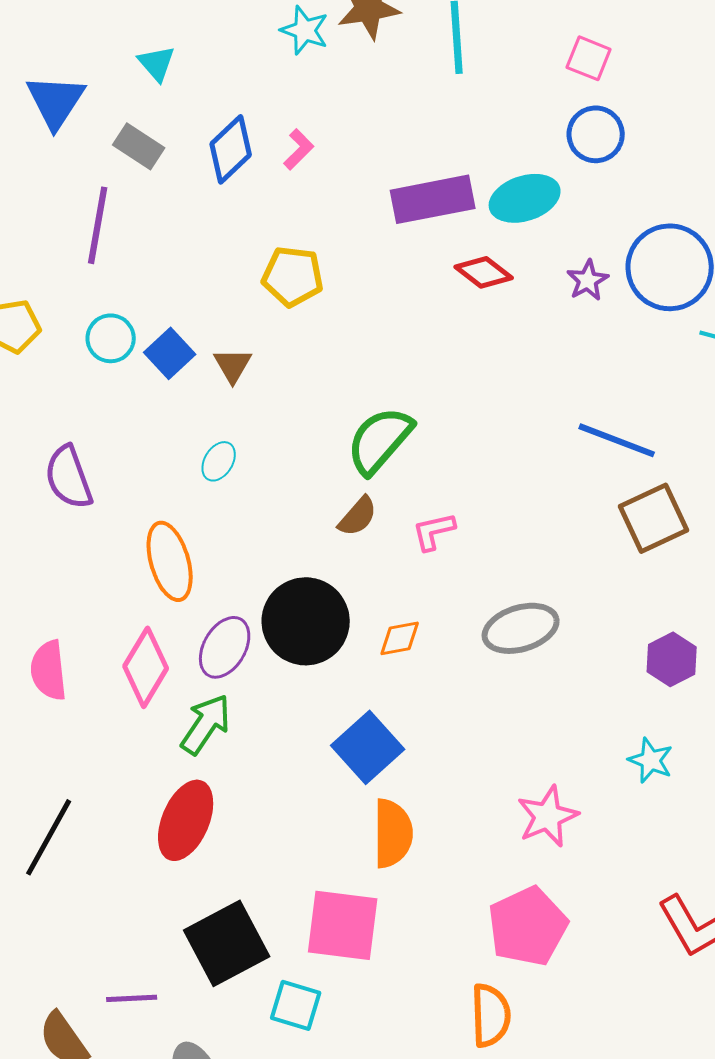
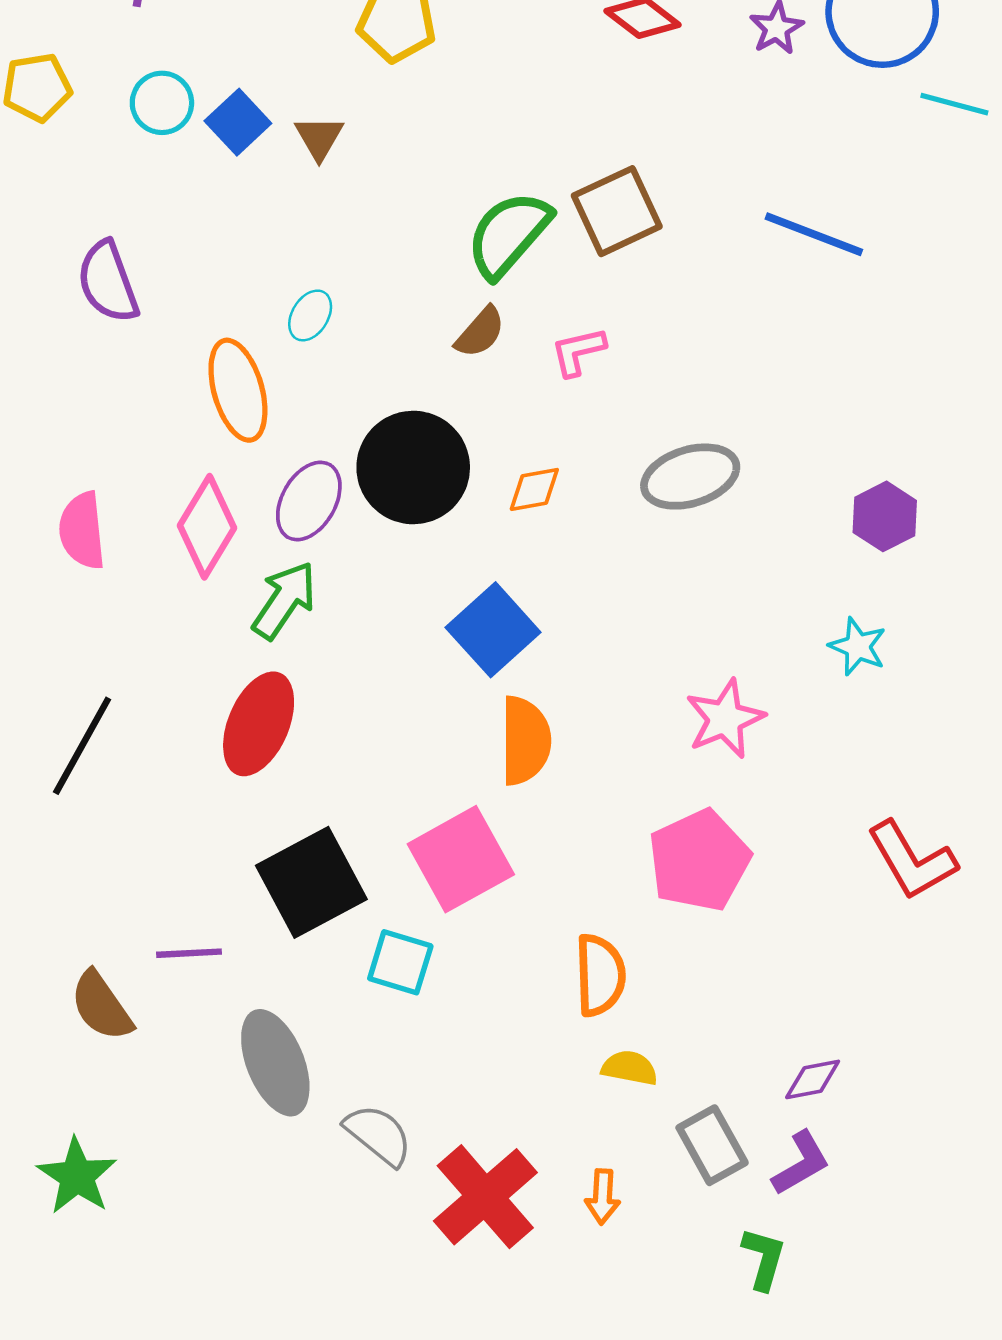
cyan ellipse: (219, 461) -> (310, 315), moved
brown square: (654, 518) -> (617, 211), moved
pink square: (343, 925) -> (461, 859), turned -36
orange semicircle: (491, 1015) -> (600, 975), moved

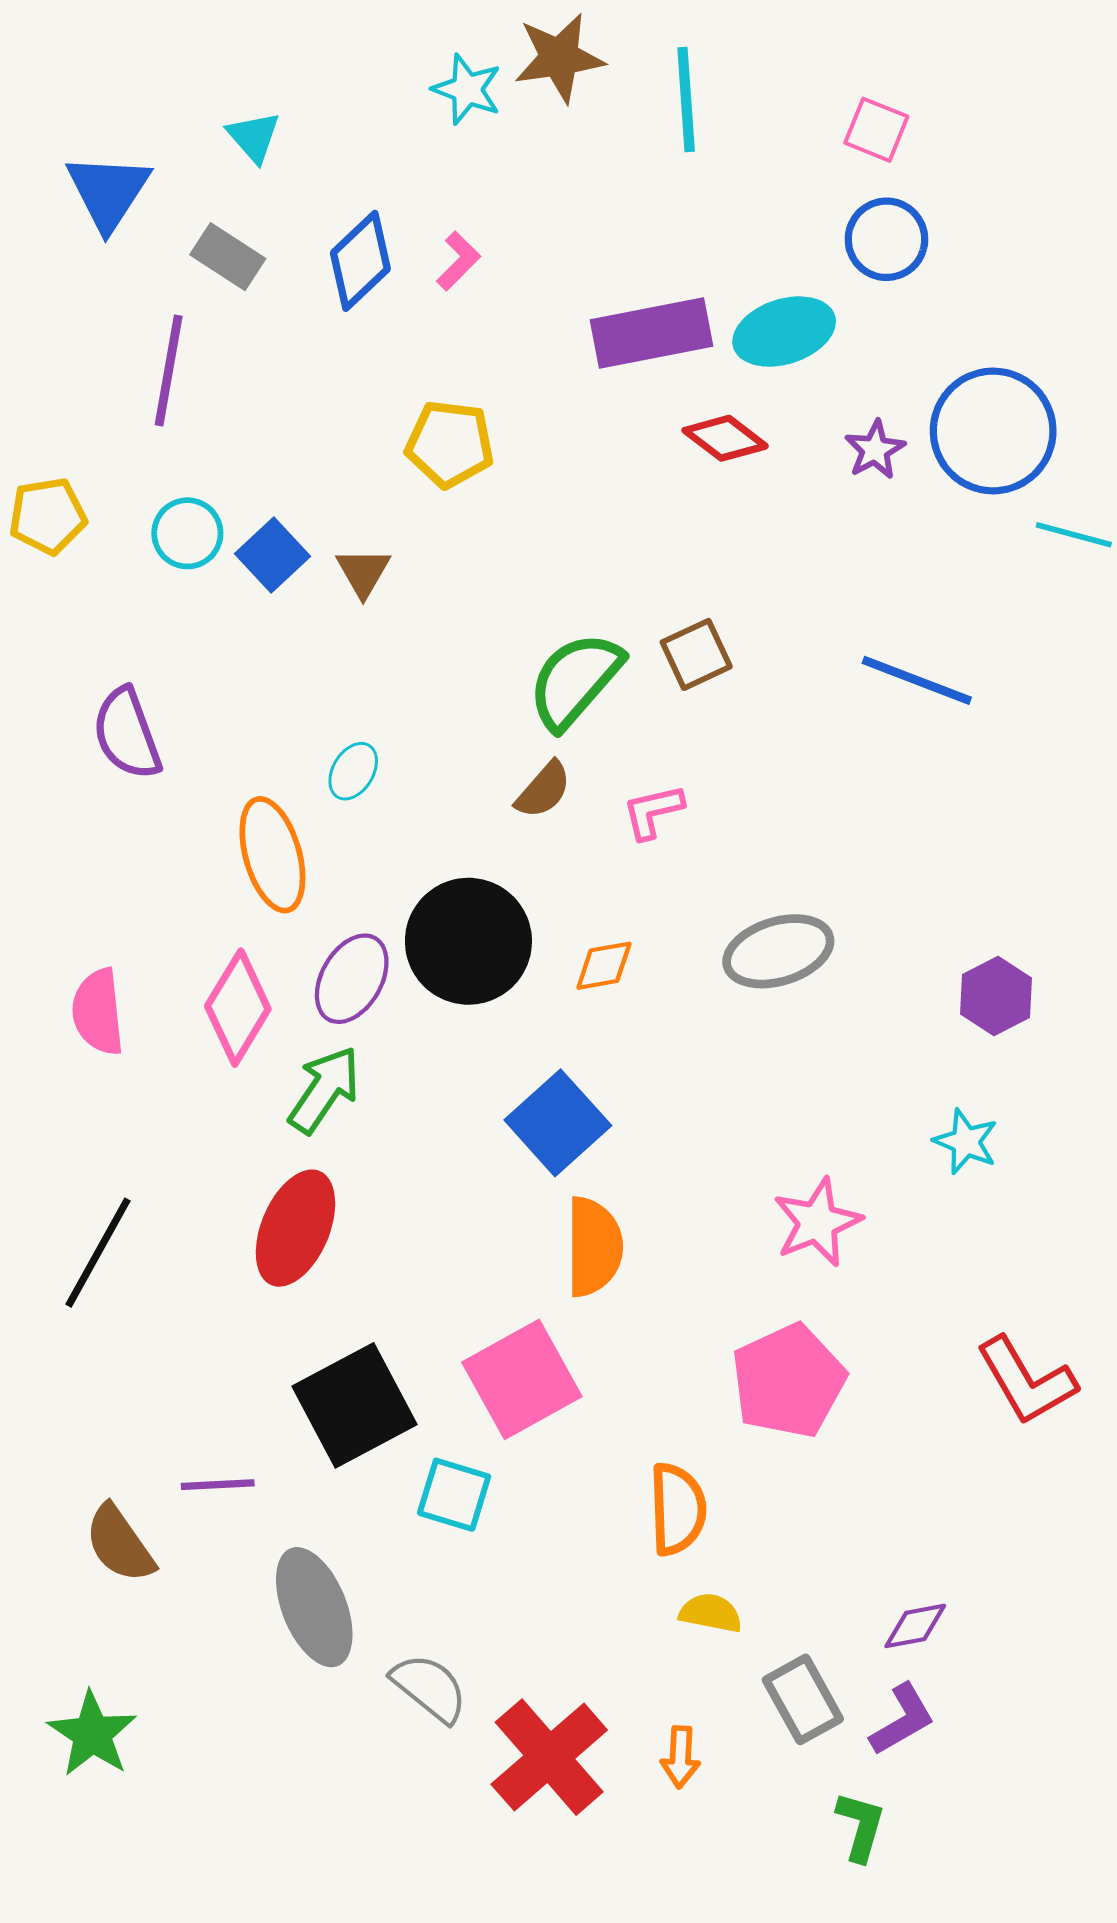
brown square: (617, 211) -> (696, 654), size x0.7

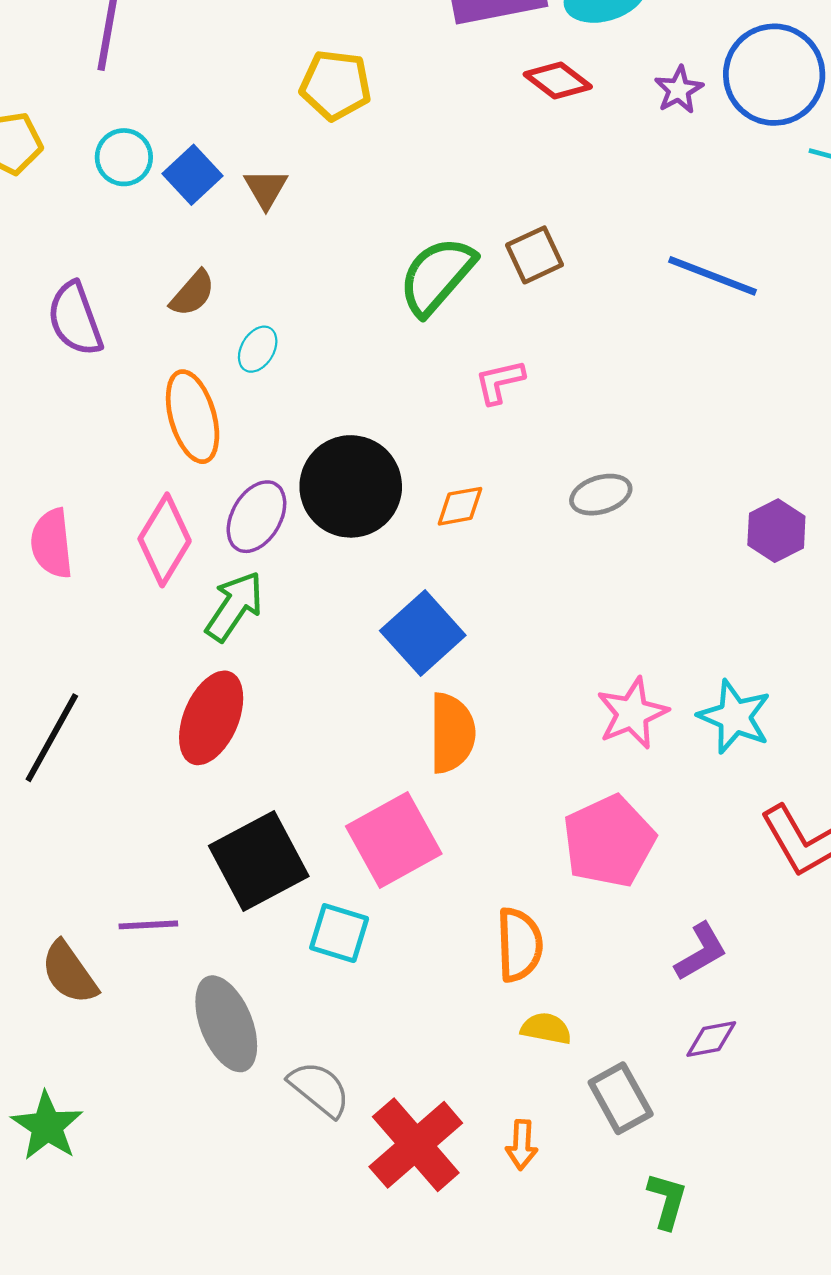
brown semicircle: (543, 790) -> (193, 293), moved
gray ellipse: (778, 951) -> (601, 495), size x0.7
cyan star: (966, 1142) -> (735, 717), moved, size x1.4
purple L-shape: (902, 1720) -> (701, 952), moved

